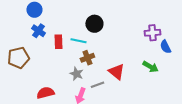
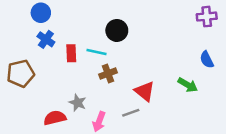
purple cross: (152, 33) -> (207, 17), moved
gray star: (76, 74) -> (78, 103), moved
gray line: (97, 85) -> (131, 113), moved

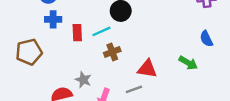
blue cross: (46, 39) -> (53, 19), turned -35
cyan line: (97, 52) -> (101, 31), turned -36
red triangle: (145, 91) -> (147, 69), turned -30

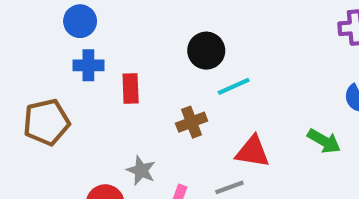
cyan line: (101, 31) -> (234, 86), moved

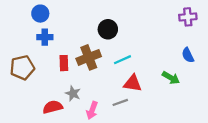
cyan line: (234, 86) -> (122, 60), moved
red rectangle: (131, 88) -> (64, 63), moved
brown cross: (192, 122) -> (89, 57), moved, size x1.5

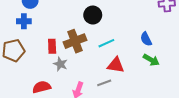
blue cross: (45, 37) -> (24, 21), moved
blue semicircle: (188, 55) -> (146, 39), moved
gray star: (73, 93) -> (60, 64), moved

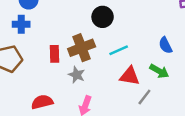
green arrow: (151, 60) -> (159, 71), moved
gray star: (60, 64) -> (77, 75), moved
gray line: (104, 83) -> (144, 97), moved, turned -32

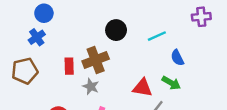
blue cross: (21, 24) -> (37, 37), turned -35
cyan line: (119, 50) -> (157, 36), moved

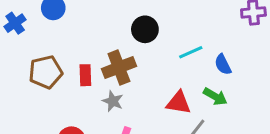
cyan line: (157, 36) -> (191, 52), moved
blue cross: (37, 37) -> (15, 23), moved
brown pentagon: (25, 71) -> (46, 72), moved

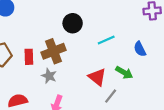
blue semicircle: (223, 64) -> (140, 49), moved
red triangle: (179, 103) -> (97, 77), turned 30

